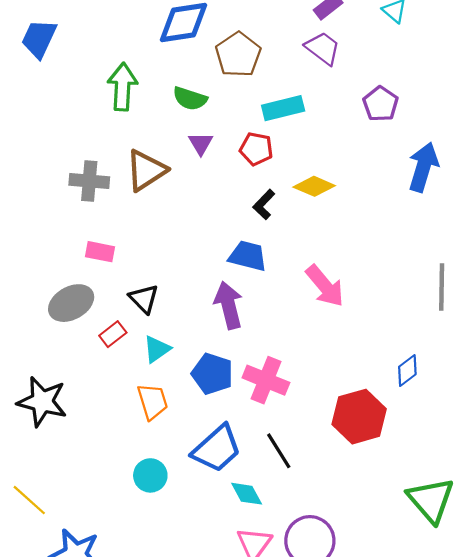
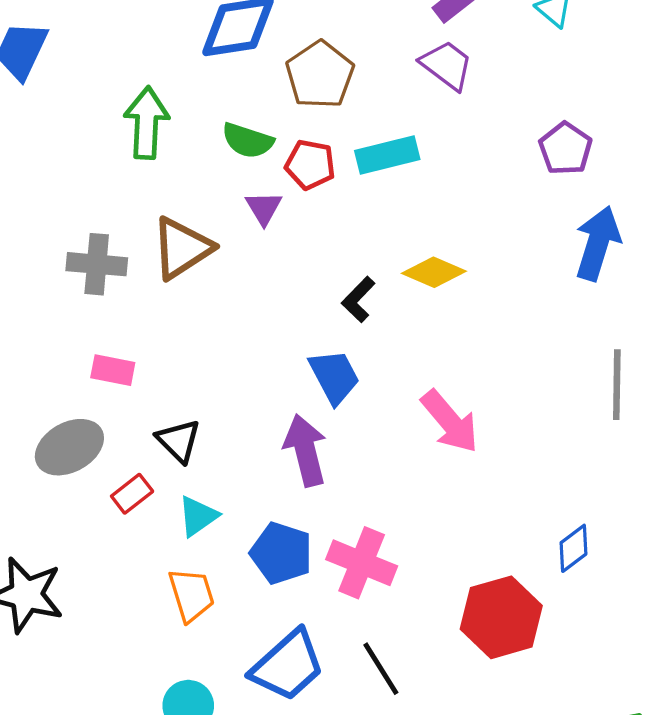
purple pentagon: (381, 104) -> (565, 149), moved
red pentagon: (256, 149) -> (310, 165), moved
blue trapezoid: (248, 256) -> (334, 377), turned 48
gray line: (442, 287) -> (617, 385), moved

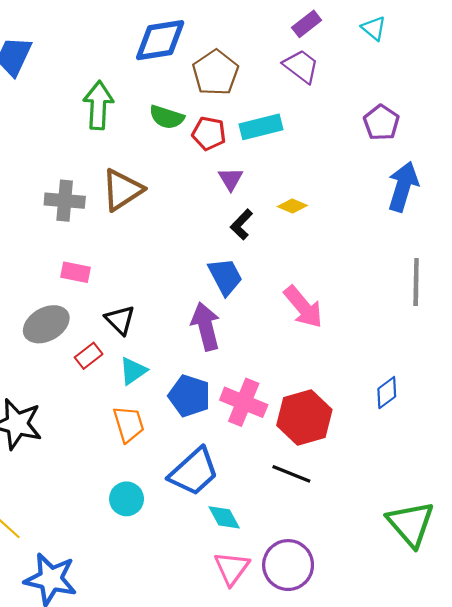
purple triangle: (264, 208) -> (231, 179), moved
yellow diamond: (434, 272) -> (292, 206), size x0.7
red hexagon: (501, 617) -> (304, 418), moved
black line: (381, 669) -> (291, 474), moved, turned -36

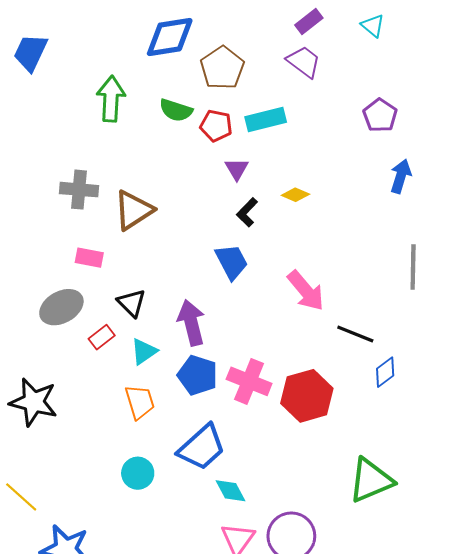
blue arrow: (403, 187) -> (401, 176), size x0.7
brown triangle: (122, 190) -> (134, 210), moved
purple arrow: (206, 326) -> (191, 323), moved
black line: (291, 474) -> (355, 334), moved
green triangle: (411, 524) -> (371, 480), moved, turned 48

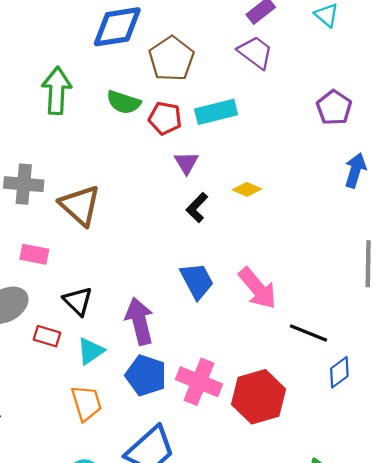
brown triangle: (134, 210) -> (80, 205), turned -45
blue trapezoid: (232, 262) -> (197, 281), moved
red rectangle: (102, 337) -> (47, 336), turned 55

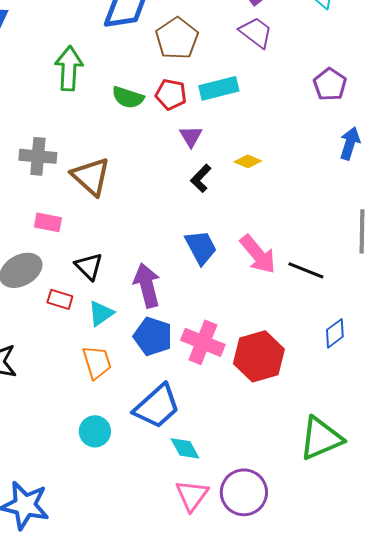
green semicircle: (124, 102) -> (128, 97), moved
black line: (309, 333) -> (306, 270), moved

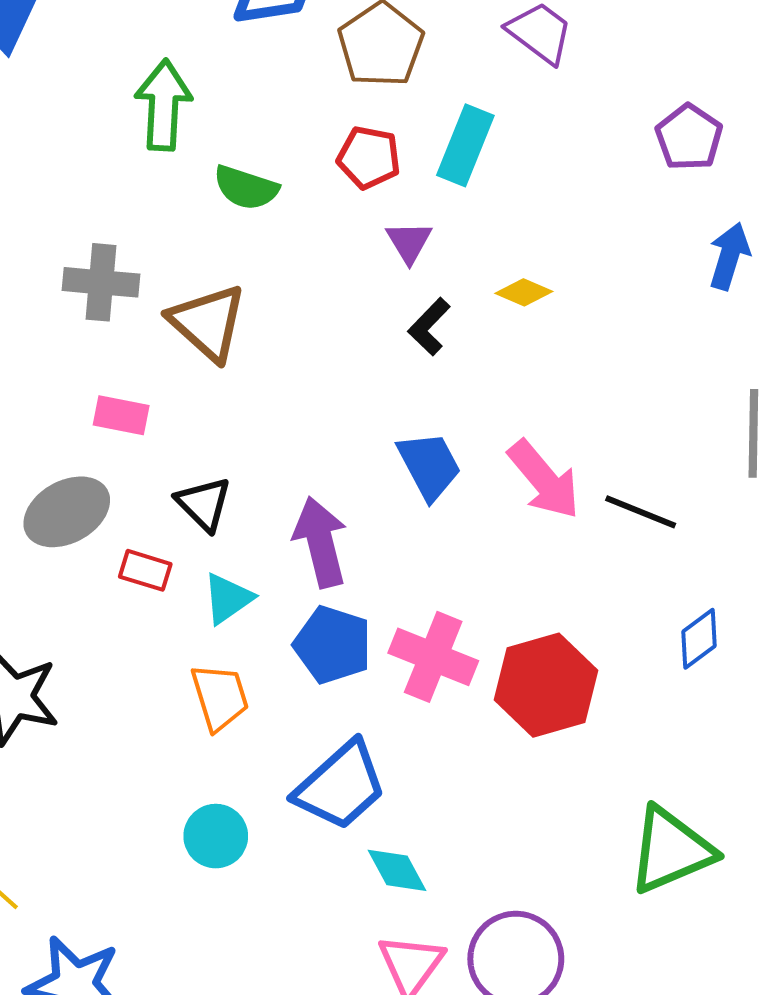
cyan rectangle: (219, 88) -> (465, 145), turned -54
green semicircle: (128, 97) -> (246, 188), moved

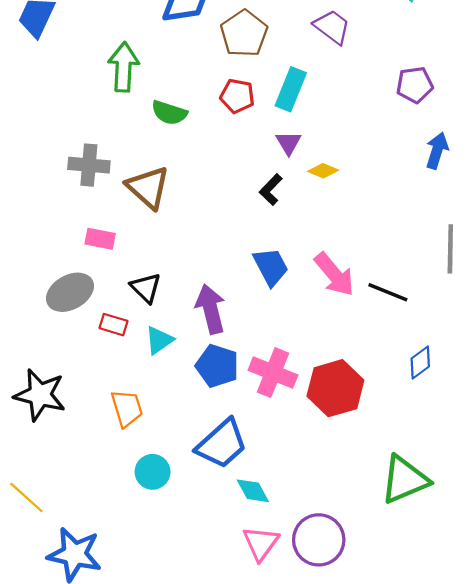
purple pentagon: (689, 137) -> (415, 85), turned 30
purple triangle: (409, 242) -> (289, 143), moved
orange trapezoid: (220, 697) -> (127, 408), moved

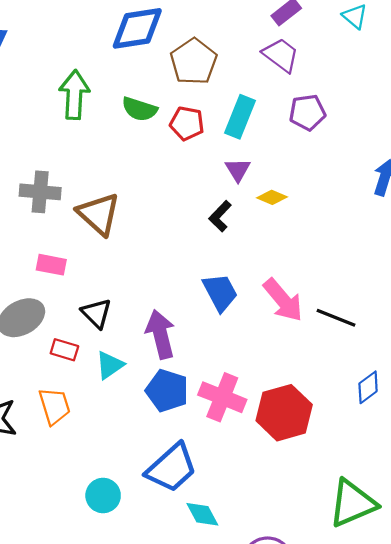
purple pentagon: (415, 85) -> (307, 112), moved
green semicircle: (169, 113) -> (139, 109), moved
orange trapezoid: (127, 408) -> (54, 406), moved

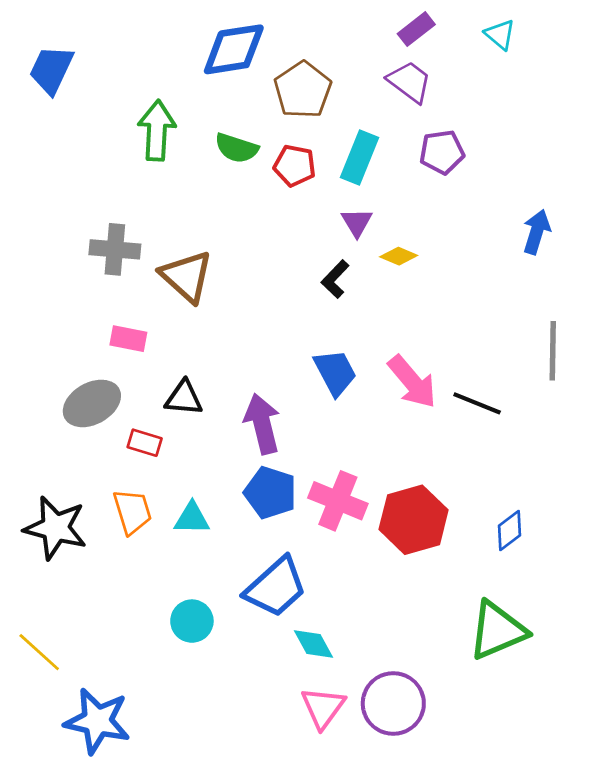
black triangle: (96, 313) -> (184, 398), turned -40
cyan triangle: (110, 365) -> (192, 518), moved, turned 36
blue diamond: (368, 387) -> (510, 531), moved

